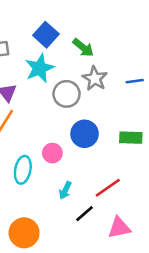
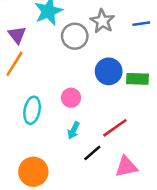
blue circle: (85, 134) -> (109, 71), moved
pink circle: (52, 153) -> (71, 98), moved

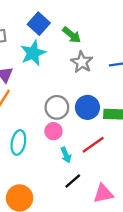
gray circle: (75, 36) -> (57, 107), moved
red line: (115, 128) -> (93, 145), moved
cyan arrow: (73, 130) -> (66, 155), moved, turned -49

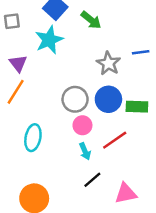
gray star: (82, 62) -> (108, 63), moved
pink circle: (53, 131) -> (82, 125), moved

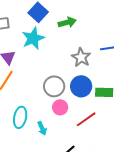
green arrow: (91, 20) -> (67, 22), turned -54
cyan arrow: (85, 151) -> (42, 128), moved

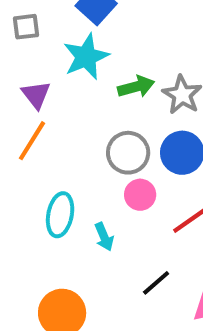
green arrow: (67, 22) -> (136, 87), moved

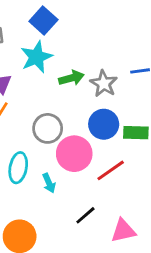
gray circle: (128, 153) -> (48, 128), moved
pink circle: (140, 195) -> (74, 154), size x1.6

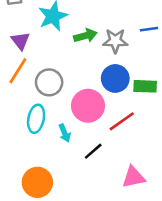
gray star: (104, 84) -> (115, 41), turned -30
gray circle: (48, 128) -> (49, 82), moved
black line: (85, 215) -> (93, 151), moved

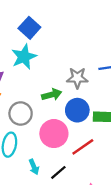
green arrow: (85, 36) -> (52, 95), moved
cyan arrow: (65, 133) -> (34, 167), moved

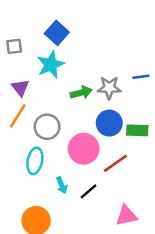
green arrow: (52, 95) -> (81, 93), moved

